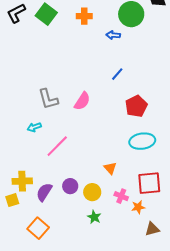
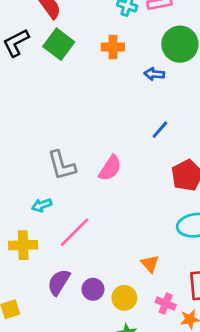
yellow cross: (22, 181) -> (23, 245), moved
purple semicircle: (44, 192) -> (59, 282), moved

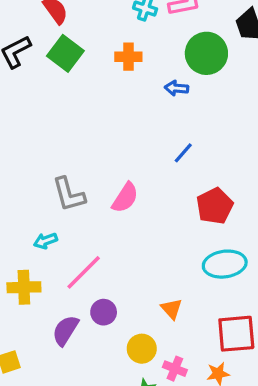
purple circle: (93, 289) -> (104, 312), moved
pink cross: (166, 304) -> (175, 369), moved

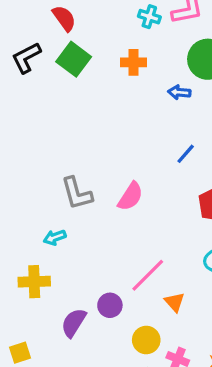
pink line: (84, 272) -> (148, 275), moved

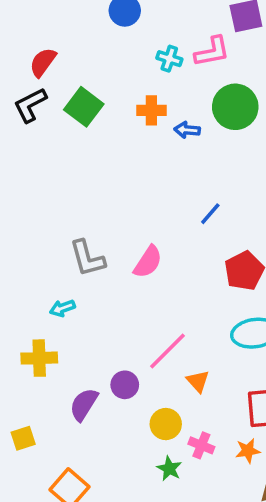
red semicircle: (64, 18) -> (43, 62), moved, turned -108
blue arrow: (179, 92) -> (187, 130), moved

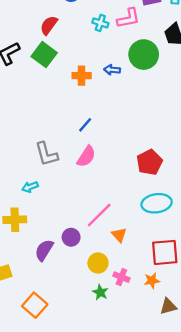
red semicircle: (43, 62) -> (49, 25), moved
orange cross: (151, 110) -> (82, 76), moved
blue line: (210, 214) -> (85, 125), moved

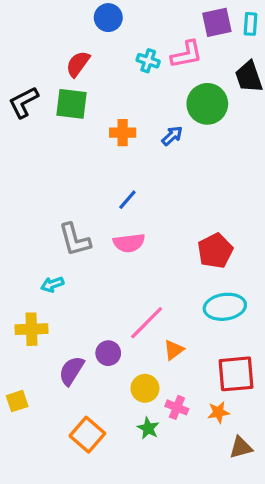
green square: (44, 55) -> (71, 104), turned -30
blue arrow: (112, 70) -> (172, 136), moved, turned 133
pink semicircle: (86, 156) -> (129, 243), turned 50
orange triangle: (119, 235) -> (174, 350), turned 35
orange square: (35, 305) -> (87, 435), moved

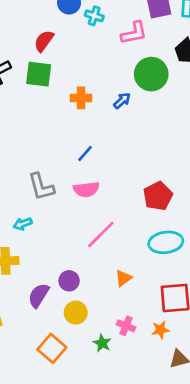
cyan cross: (148, 61) -> (94, 16), moved
pink line: (147, 323) -> (101, 234), moved
yellow circle: (145, 388) -> (76, 313), moved

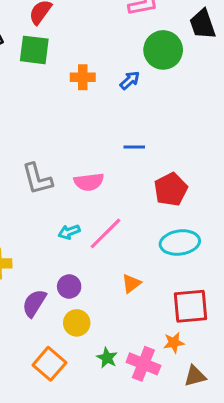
blue line: (85, 154) -> (134, 147), moved, turned 48
cyan arrow: (23, 224) -> (69, 232), moved
pink cross: (126, 326) -> (143, 364), moved, size x1.5

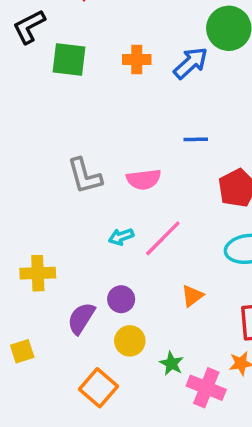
green square: (34, 50) -> (69, 60), moved
blue arrow: (130, 80) -> (191, 63), size x1.5
green star: (107, 358) -> (171, 363), moved

